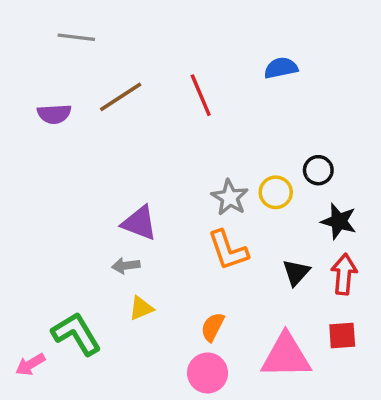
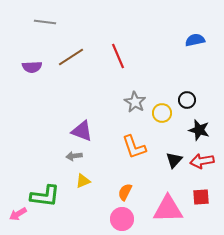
blue semicircle: (281, 68) -> (195, 40), moved
gray star: (230, 197) -> (135, 102), moved
red arrow: (344, 274) -> (202, 161), turned -105
green L-shape: (76, 334) -> (45, 196), turned 128

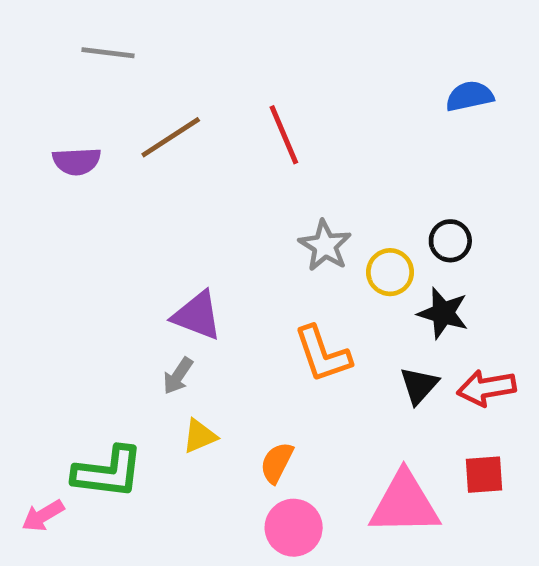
black star: (199, 130) -> (443, 313), moved
gray arrow: (74, 156) -> (178, 376), turned -49
orange semicircle: (125, 192) -> (277, 463), moved

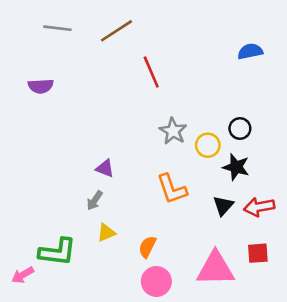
brown line: (171, 137) -> (117, 31), moved
purple triangle: (197, 316) -> (105, 168), size x0.7

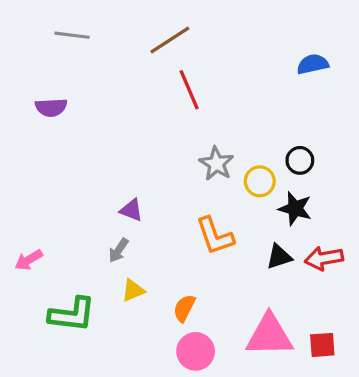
brown line: (117, 31) -> (170, 40), moved
black triangle: (223, 206) -> (279, 257), turned 30
red square: (258, 253) -> (322, 345), moved
pink arrow: (23, 275) -> (29, 260), moved

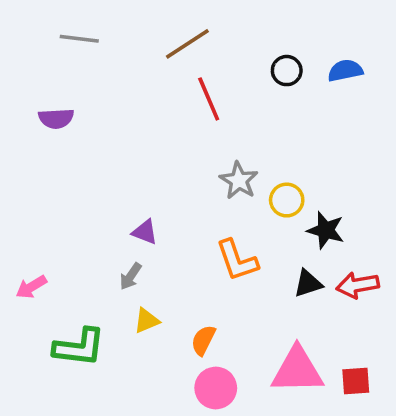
black circle: (300, 160) -> (287, 71), moved

